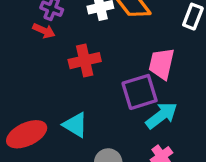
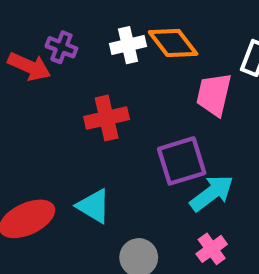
red arrow: (44, 31) -> (29, 67), moved, size x1.4
pink trapezoid: (162, 64) -> (214, 94), moved

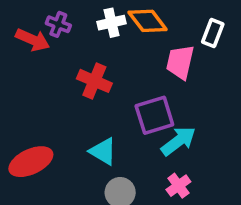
red cross: (107, 118) -> (94, 81), turned 36
cyan triangle: (94, 206) -> (103, 151), moved

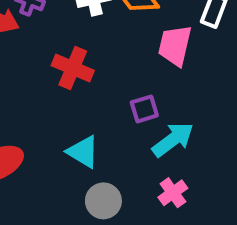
purple square: (154, 115) -> (144, 109), size x0.6

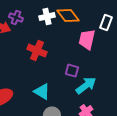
purple square: (144, 109) -> (72, 71), turned 32

